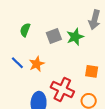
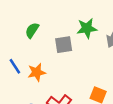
green star: (75, 37) -> (87, 28), moved

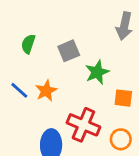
green star: (87, 28) -> (97, 72), moved

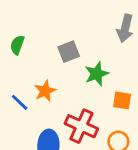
green semicircle: (28, 44) -> (17, 45), moved
blue line: (19, 90) -> (20, 102), moved

